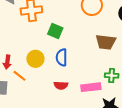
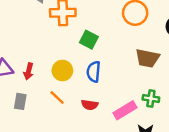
orange line: (19, 76) -> (57, 97), moved
pink rectangle: (91, 87) -> (125, 110), turned -30

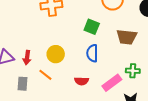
green square: (89, 40) -> (92, 27), moved
blue semicircle: (94, 72) -> (92, 53), moved
orange line: (57, 97) -> (45, 75), moved

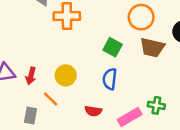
brown trapezoid: (127, 37) -> (152, 48), moved
gray rectangle: (22, 84) -> (31, 115), moved

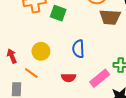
green square: (113, 47) -> (58, 13), moved
red arrow: (31, 76) -> (12, 56), turned 152

